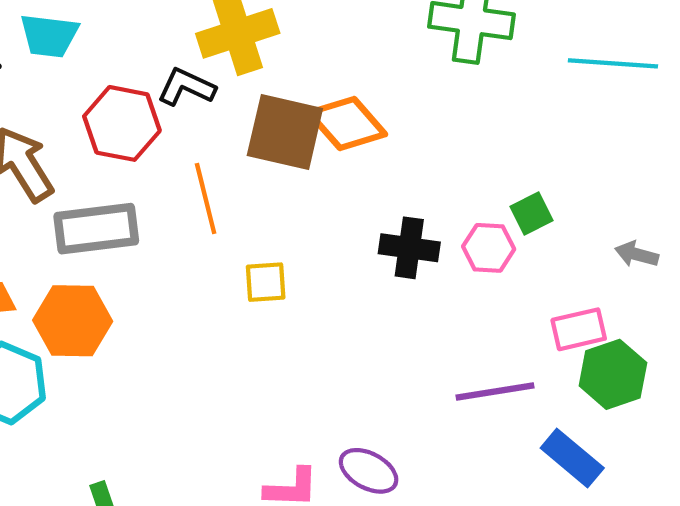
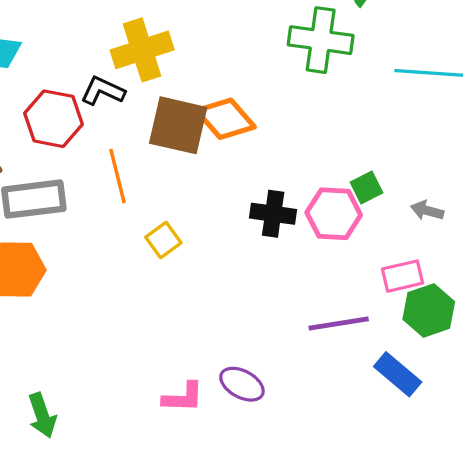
pink hexagon: (489, 248) -> (334, 214), size x1.4
gray arrow: (637, 254) -> (427, 210), moved
yellow square: (266, 282) -> (163, 240), turned -32

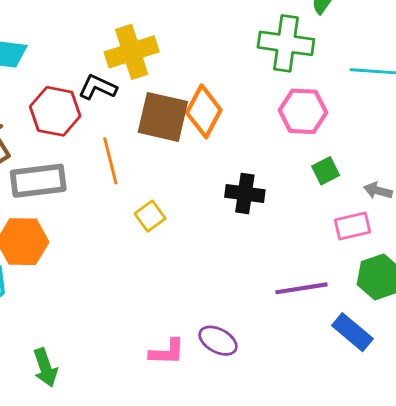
orange diamond: (226, 119) -> (204, 111), turned 69
pink hexagon: (334, 214) -> (303, 111), moved
pink rectangle: (403, 276) -> (352, 226), moved

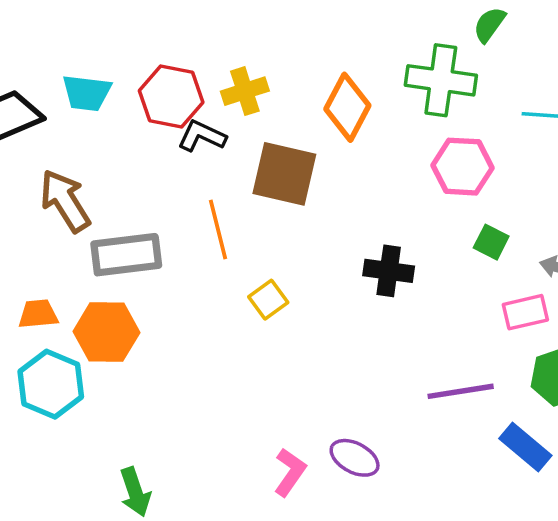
yellow cross: (132, 52) -> (245, 91), size x0.7
red hexagon: (55, 111) -> (171, 96), moved
orange diamond: (204, 111) -> (347, 107), moved
green square: (326, 171) -> (491, 242), turned -36
pink L-shape: (167, 352) -> (290, 472), turned -57

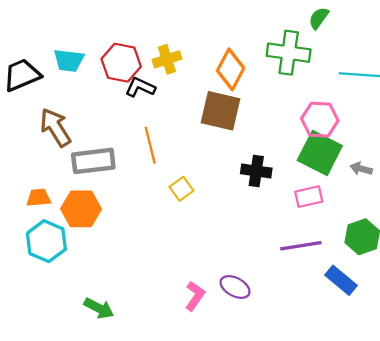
pink hexagon: (462, 167) -> (320, 120), moved
brown square: (284, 174) -> (221, 111), moved
green square: (491, 242) -> (320, 153), size x2.0
pink rectangle: (525, 312) -> (309, 197), moved
green arrow: (135, 492) -> (99, 308), turned -44

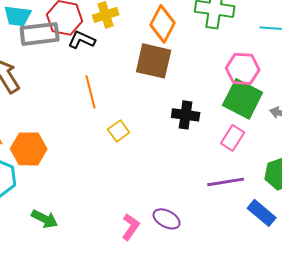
gray rectangle: (93, 161) -> (40, 34), moved
pink rectangle: (309, 197) -> (233, 138), turned -45
green arrow: (99, 308) -> (45, 219), moved

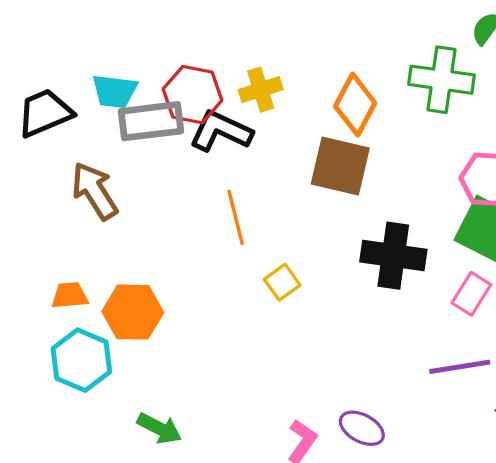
black L-shape: (82, 40) -> (221, 131), size x1.4
black cross: (186, 115) -> (393, 256), size x1.4

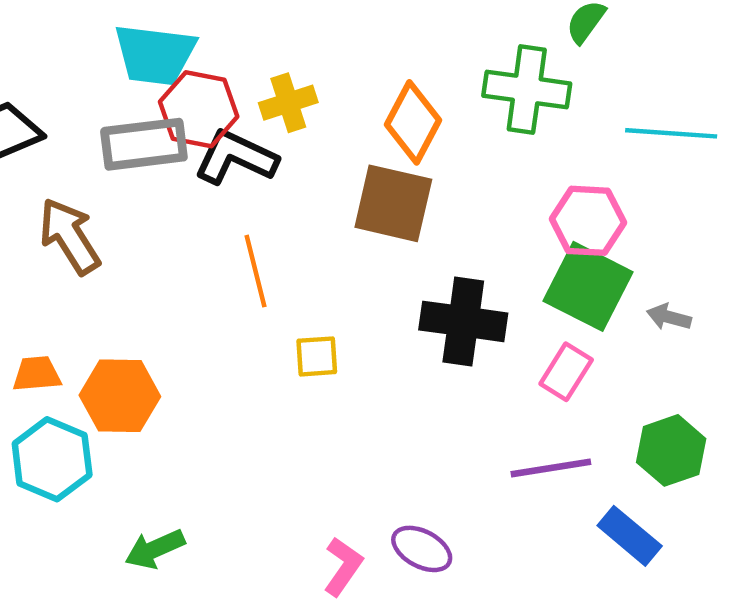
cyan trapezoid: (115, 91) -> (155, 55), moved, size x1.4
yellow square: (282, 282) -> (317, 356), turned 32
green arrow: (159, 428) -> (155, 549), turned 129

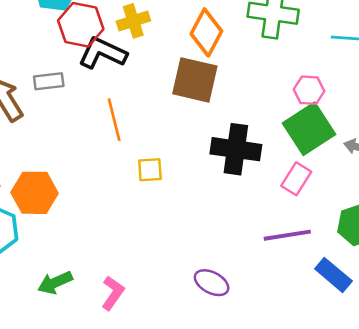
gray rectangle: (144, 144) -> (49, 81), moved, size x0.6
pink hexagon: (588, 221) -> (309, 90), size x0.7
green square: (588, 286) -> (309, 129), turned 30
pink L-shape: (343, 566) -> (113, 293), moved

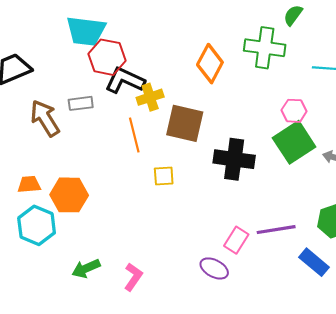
yellow cross: (133, 21) -> (150, 97), moved
brown square: (195, 80) -> (185, 123), moved
pink rectangle: (296, 179) -> (236, 240), moved

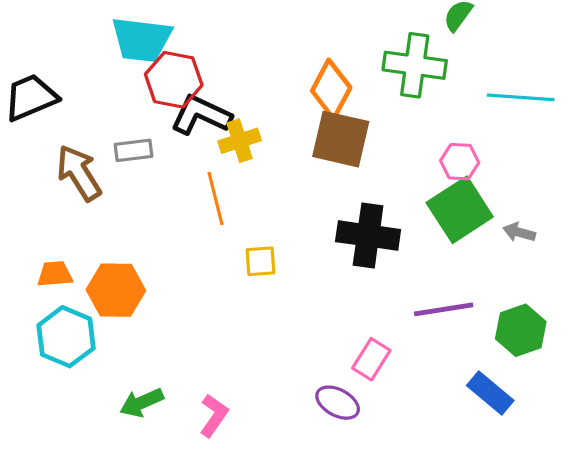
brown square: (185, 123) -> (341, 139), moved
purple line: (276, 230) -> (444, 309), moved

